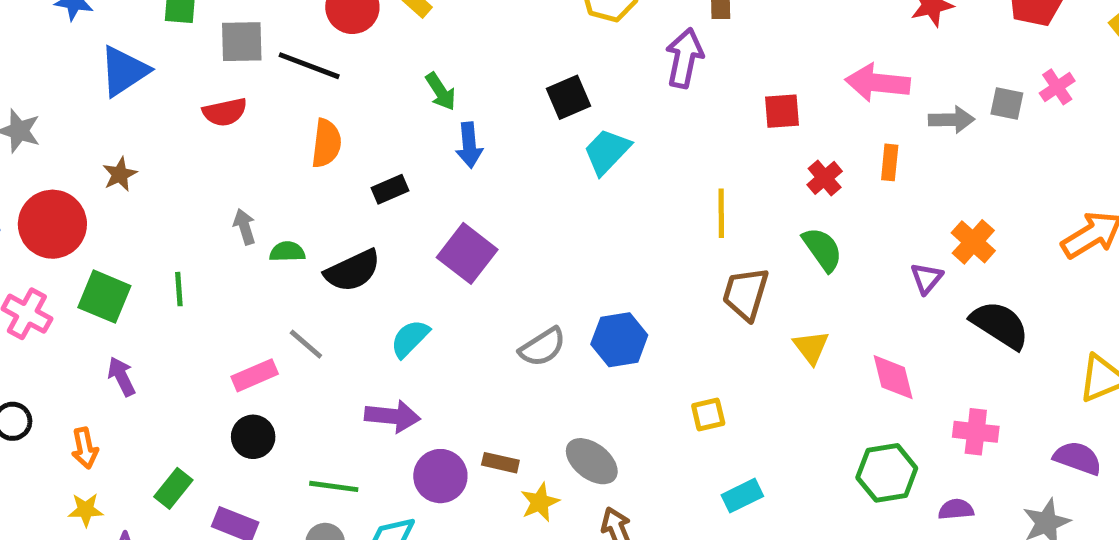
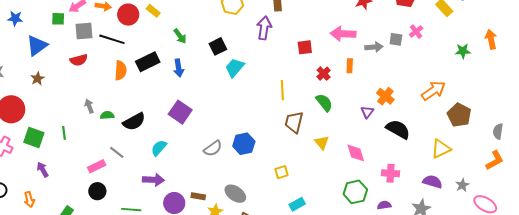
green arrow: (441, 91) -> (180, 36), moved
brown star: (120, 174) -> (38, 79), moved
black rectangle: (390, 189) -> (148, 62), moved, size x1.6

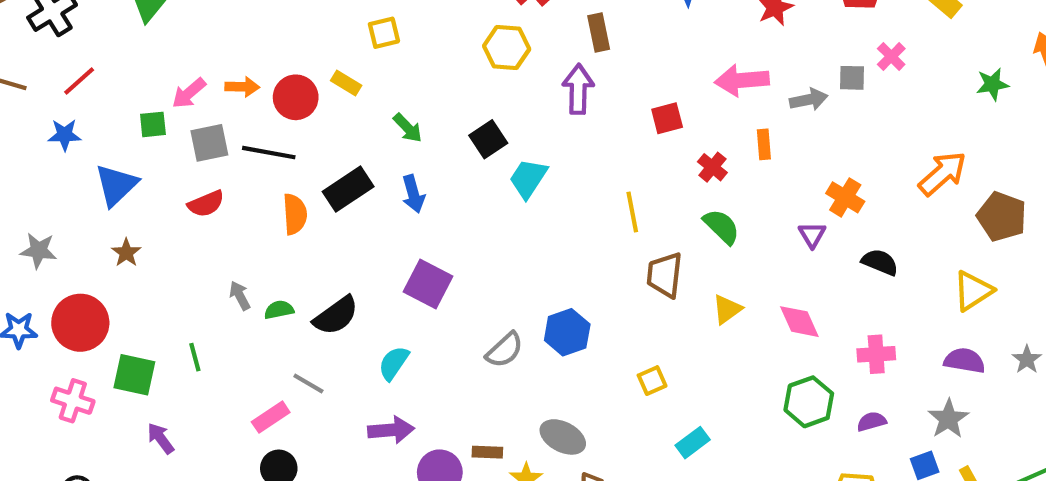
black semicircle: (398, 129) -> (880, 262), size x0.7
yellow triangle: (322, 143) -> (727, 309), turned 42

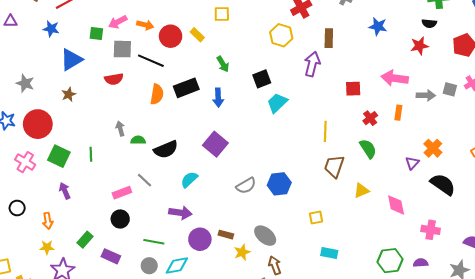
black semicircle: (880, 262) -> (443, 184), size x1.4
green hexagon: (809, 402) -> (390, 261), moved
cyan rectangle: (693, 443) -> (329, 253), turned 35

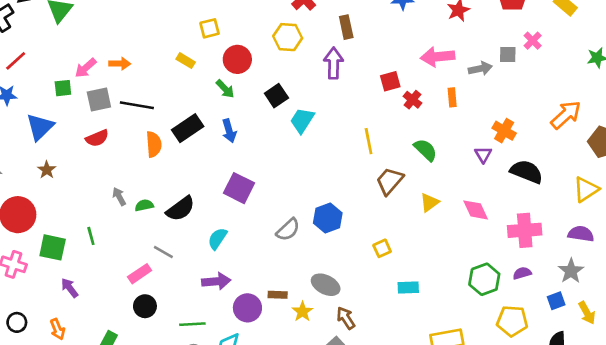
red circle: (171, 36) -> (237, 59), moved
red cross: (370, 118) -> (412, 100), moved
brown trapezoid: (334, 166) -> (390, 181), turned 35
pink cross: (431, 230) -> (525, 230), size x1.4

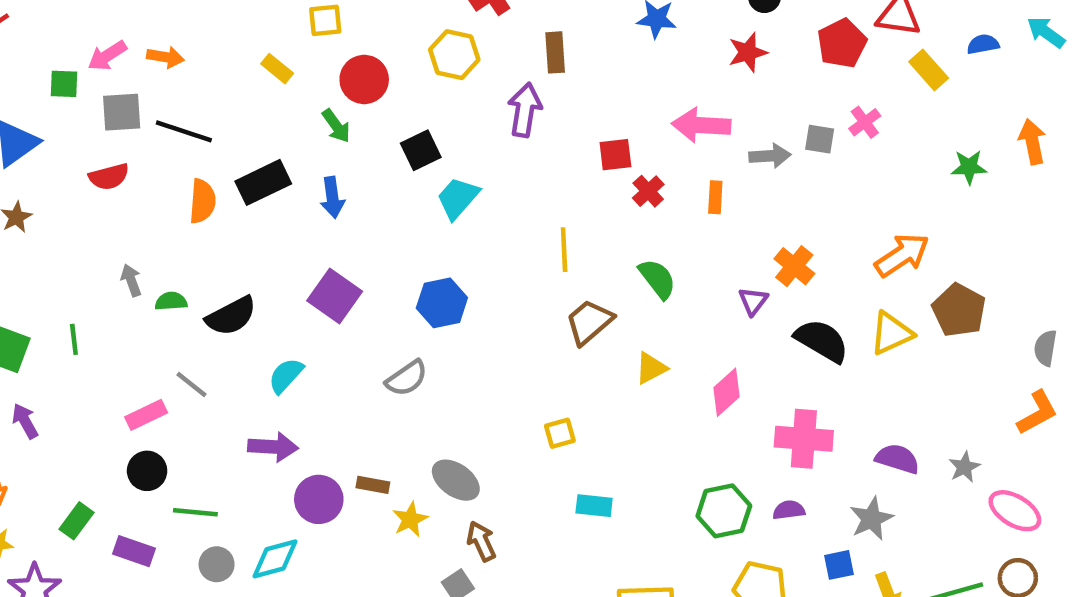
yellow triangle: (586, 189) -> (891, 333), moved
pink diamond: (476, 210) -> (727, 392), turned 64
blue hexagon: (328, 218) -> (442, 303), moved
green line: (192, 324) -> (195, 512), moved

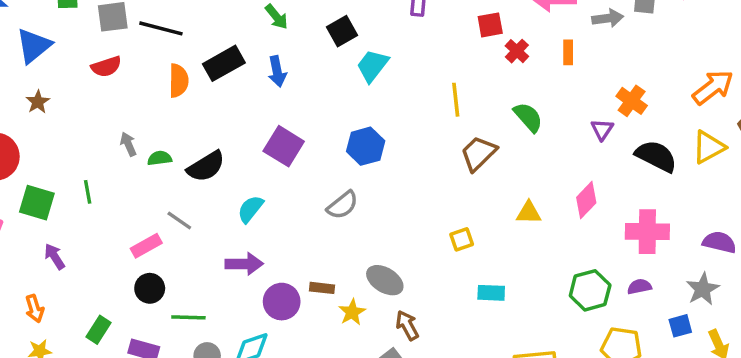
yellow triangle: (651, 368) -> (529, 213), moved, turned 32

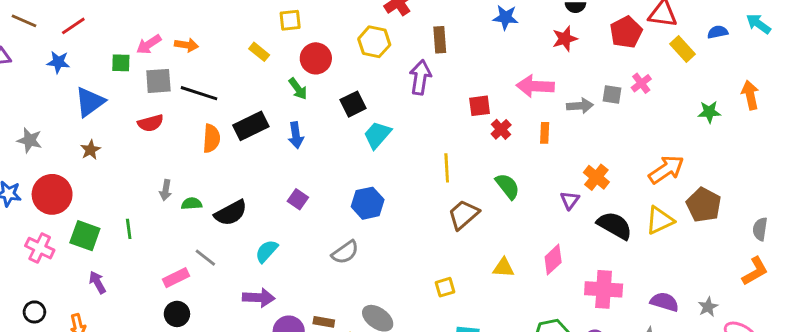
gray arrow: (128, 144) -> (166, 190), turned -150
purple square: (284, 146) -> (298, 199), size x0.6

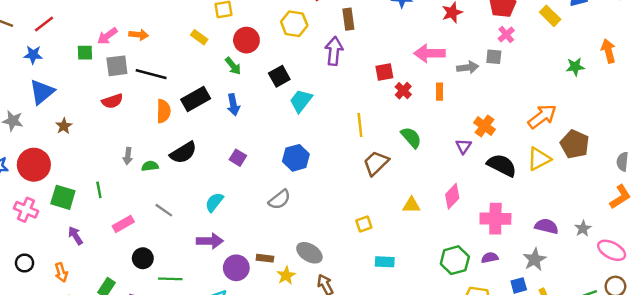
pink cross: (641, 83) -> (506, 34), moved
blue triangle: (90, 102) -> (42, 92), moved
black semicircle: (231, 213) -> (183, 153), moved
pink rectangle: (176, 278) -> (123, 224), moved

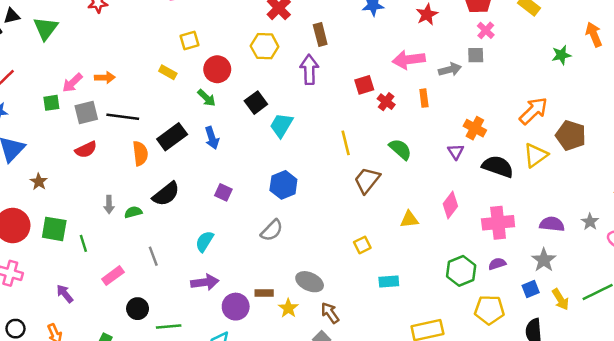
green square: (63, 197) -> (54, 229), moved
gray line: (164, 210) -> (153, 256), turned 42

